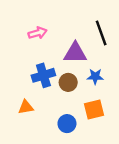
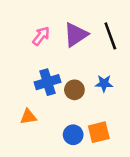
pink arrow: (38, 33) -> (41, 36), turned -36
purple triangle: (75, 53) -> (76, 35), moved, turned -35
orange square: (94, 109) -> (99, 132), moved

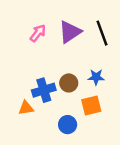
blue cross: (47, 82) -> (44, 90), moved
orange square: (99, 132) -> (91, 106), moved

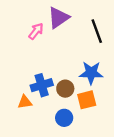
purple triangle: (70, 32) -> (59, 18), moved
blue star: (96, 77) -> (91, 73), size x1.5
brown circle: (69, 83) -> (65, 89), moved

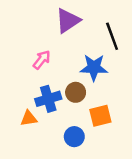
pink arrow: (36, 31) -> (42, 60), moved
blue star: (91, 73) -> (94, 68), moved
brown circle: (65, 89) -> (76, 92), moved

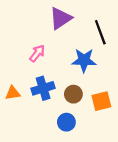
brown circle: (76, 92) -> (73, 94), moved
orange square: (100, 116) -> (101, 101), moved
orange triangle: (29, 118) -> (13, 93), moved

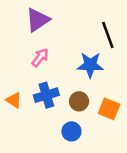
purple triangle: (61, 18) -> (38, 20), moved
orange triangle: (13, 93) -> (14, 100), turned 42
orange square: (101, 101) -> (109, 109), turned 36

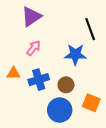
orange triangle: (14, 100) -> (13, 73), moved, turned -32
orange square: (109, 109) -> (91, 103), moved
blue circle: (71, 131) -> (60, 110), size x1.5

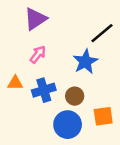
black line: (90, 29) -> (102, 33), turned 70
blue star: (75, 54) -> (85, 62), turned -30
orange square: (91, 103) -> (103, 116), turned -30

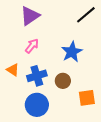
black line: (102, 33) -> (86, 15), moved
orange triangle: (15, 83) -> (13, 70), turned 32
blue circle: (68, 125) -> (37, 105), moved

